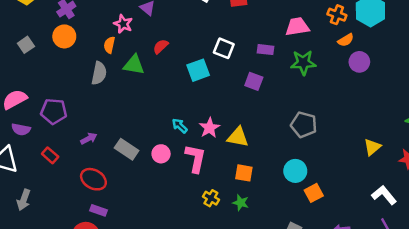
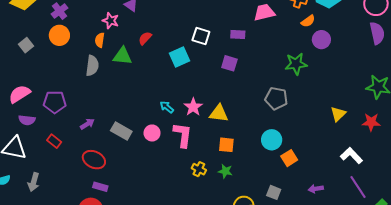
green star: (303, 63) -> (296, 64), moved

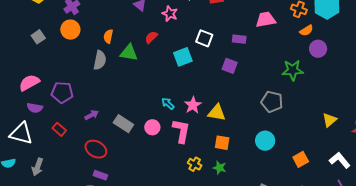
pink star: (111, 21) -> (170, 14), moved
orange square: (289, 158) -> (301, 159), moved

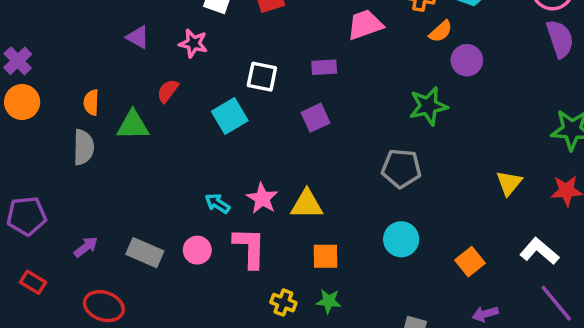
purple square: (230, 66) -> (315, 118), turned -35

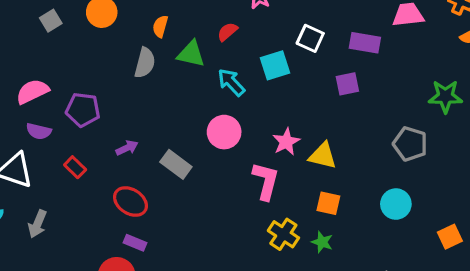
purple rectangle: (324, 67) -> (365, 43), size x1.4
cyan arrow: (217, 203) -> (231, 82), moved, size x1.4
pink circle: (197, 250) -> (224, 132), moved, size x1.4
yellow cross: (283, 303) -> (283, 234), size x1.4

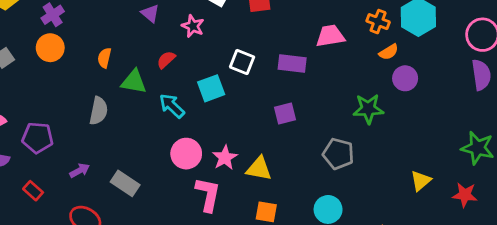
gray semicircle: (145, 63) -> (99, 111), moved
purple square: (347, 84) -> (285, 113), moved
pink circle: (224, 132) -> (186, 154), moved

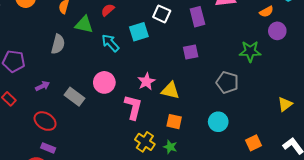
purple rectangle: (292, 63) -> (197, 17), turned 66
pink circle: (186, 154) -> (104, 82), moved

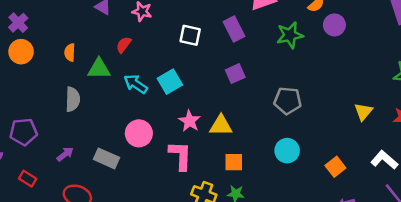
cyan square: (139, 32) -> (170, 82), moved
green star: (250, 51) -> (290, 35), moved

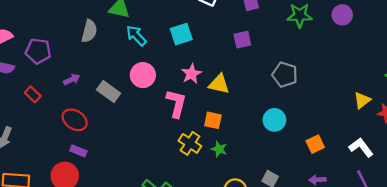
cyan arrow: (136, 84) -> (136, 36), moved
yellow triangle: (363, 112) -> (362, 100), moved
orange square: (234, 162) -> (213, 120), moved

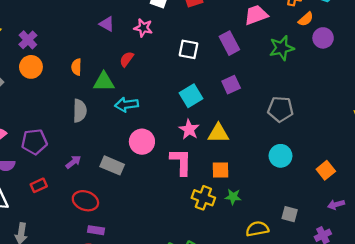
cyan square: (181, 34) -> (191, 96), moved
cyan arrow: (136, 36) -> (127, 105), turned -40
red rectangle: (33, 94) -> (39, 185), turned -56

